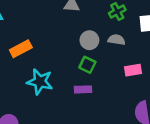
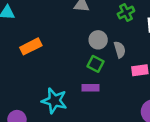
gray semicircle: (116, 40) -> (120, 50), moved, turned 63
cyan star: (40, 82) -> (54, 101), moved

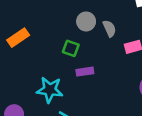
green square: (95, 64) -> (71, 48), moved

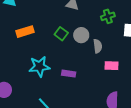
green square: (71, 48) -> (61, 34), moved
cyan star: (50, 90) -> (39, 67), moved, turned -30

